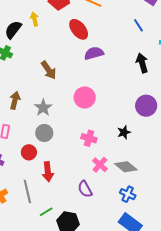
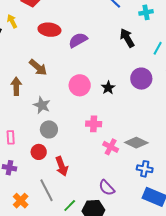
red ellipse: (79, 29) -> (49, 30), moved, turned -30
brown arrow: (15, 100) -> (16, 86), moved
black star: (124, 132) -> (108, 88), moved
purple semicircle: (85, 189) -> (107, 188), moved

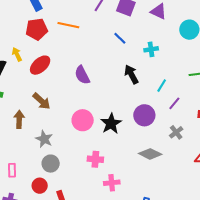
red ellipse: (49, 30) -> (40, 65), moved, turned -50
purple semicircle: (78, 40) -> (82, 75), turned -90
black star: (108, 88) -> (111, 124), size x1.5
gray diamond: (136, 143) -> (150, 154), moved
pink cross: (111, 147) -> (112, 183), turned -35

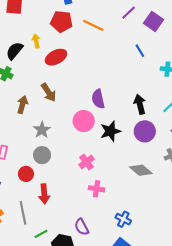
black arrow: (131, 74) -> (140, 104), moved
purple semicircle: (82, 75) -> (98, 99), moved
pink cross: (95, 159) -> (86, 162), turned 35

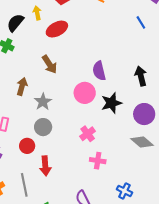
brown arrow: (22, 105) -> (22, 86), moved
purple circle: (145, 131) -> (144, 114), moved

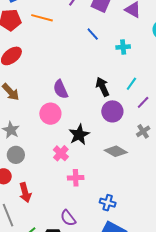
black star: (111, 103) -> (79, 135), moved
purple circle: (144, 114) -> (112, 111), moved

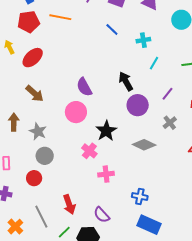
cyan line: (131, 84) -> (154, 63), moved
red arrow: (25, 193) -> (69, 204), moved

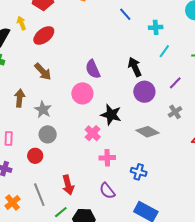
black star: (106, 131) -> (111, 115), turned -30
blue cross: (140, 196) -> (139, 172), moved
purple semicircle: (102, 215) -> (107, 191), moved

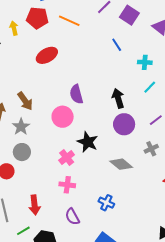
yellow arrow: (21, 23) -> (14, 28), moved
red ellipse: (44, 35) -> (47, 55), moved
brown arrow: (43, 72) -> (25, 101), moved
pink cross: (107, 158) -> (67, 185), moved

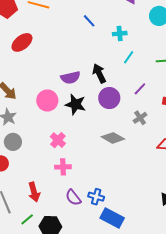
purple semicircle: (76, 94) -> (70, 78), moved, turned -78
black star: (88, 142) -> (75, 104), moved
blue cross: (106, 203) -> (96, 197), moved

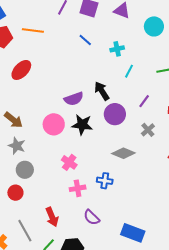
blue cross: (96, 197) -> (105, 181), moved

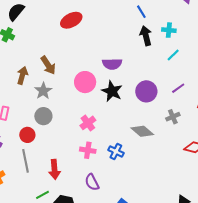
black arrow: (102, 91) -> (146, 36), moved
gray line: (25, 231) -> (25, 161), moved

